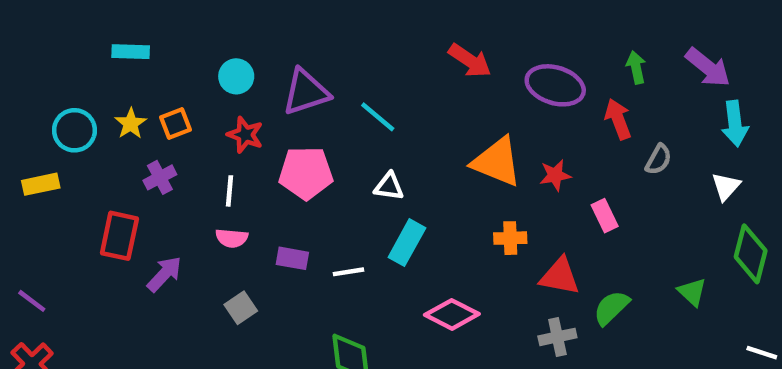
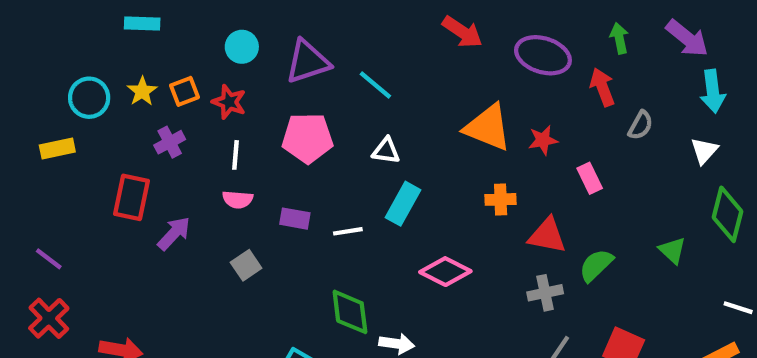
red star: (245, 135) -> (229, 102), moved

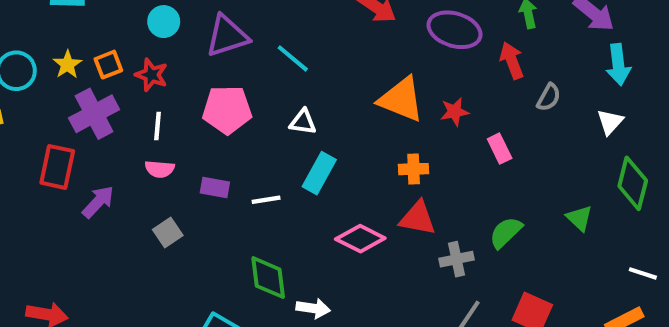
purple cross: (170, 142) -> (94, 114), size x1.6
red triangle: (547, 236) -> (418, 218), moved

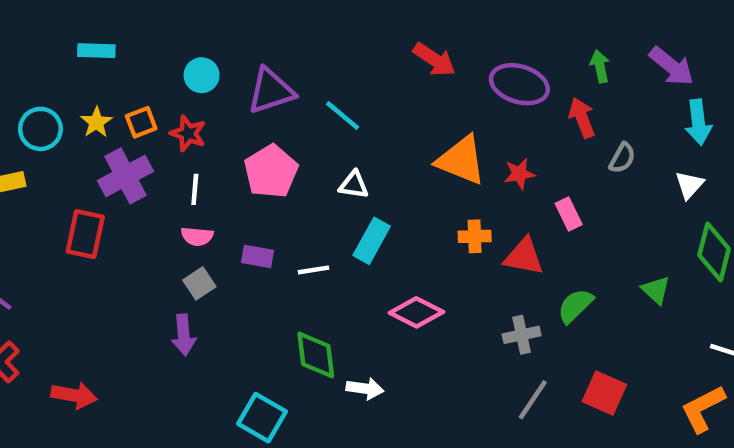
pink pentagon: (227, 110) -> (271, 171), turned -30
purple arrow: (98, 202) -> (184, 335), moved, turned 132
red triangle: (418, 218) -> (524, 256), moved
gray square: (168, 233) -> (199, 283), moved

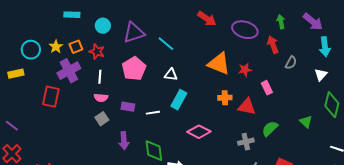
cyan rectangle: (96, 51) -> (72, 15), moved
purple arrow: (184, 335) -> (124, 141), moved

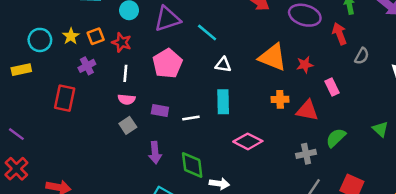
purple cross: (69, 71) -> (87, 66), size x0.6
white triangle: (171, 75) -> (223, 65), moved
cyan rectangle: (179, 100) -> (223, 102), turned -30

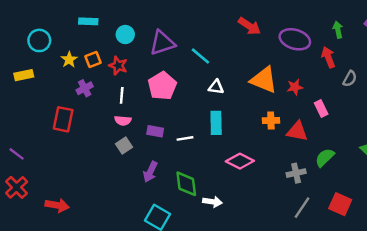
cyan circle: (40, 40) -> (39, 40), moved
yellow rectangle: (21, 70) -> (24, 75), moved
purple arrow: (155, 153) -> (150, 172), turned 30

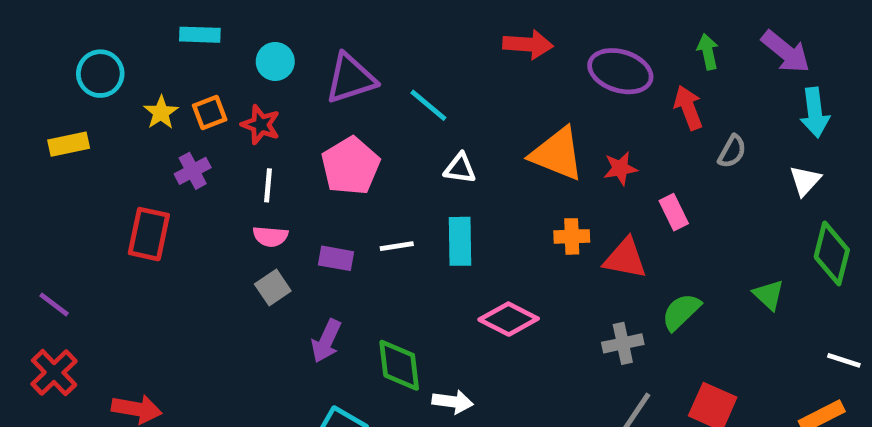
red arrow: (249, 26) -> (528, 44), turned -30
white line: (185, 138) -> (397, 246), moved

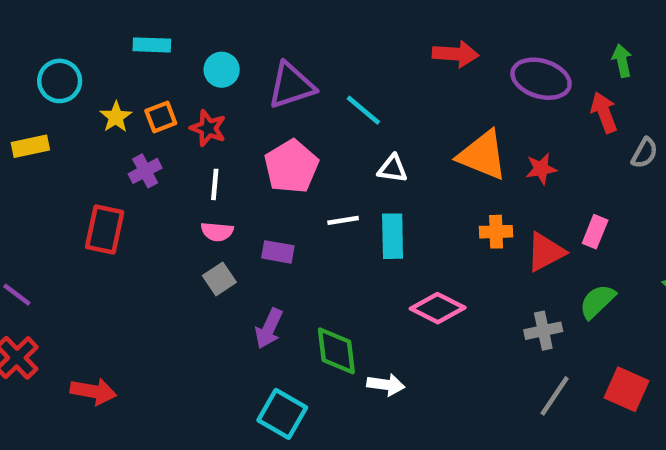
pink rectangle: (674, 212) -> (595, 232), moved, turned 48
white line: (397, 246) -> (343, 220), moved
red triangle: (625, 258) -> (546, 252), turned -39

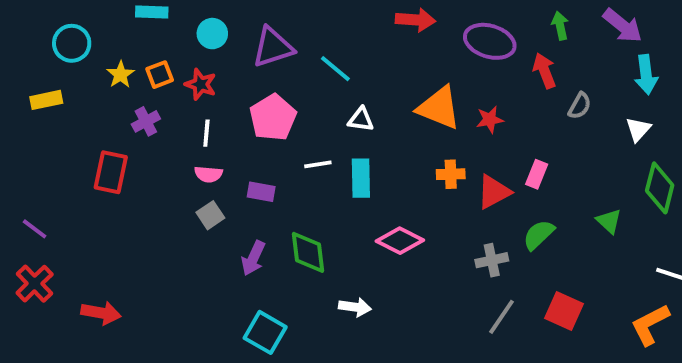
green diamond: (336, 351) -> (308, 252), moved

